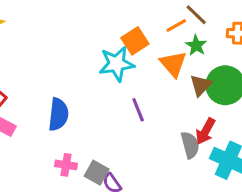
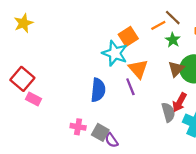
cyan star: (117, 64) -> (115, 53), turned 30
orange triangle: (173, 64) -> (138, 69), moved
blue semicircle: (58, 114) -> (98, 90), moved

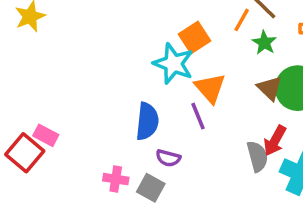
orange line: (158, 25) -> (242, 20), turned -32
brown triangle: (176, 69) -> (270, 88), turned -30
red square: (22, 79) -> (25, 153), moved
purple semicircle: (111, 140) -> (168, 158), moved, turned -40

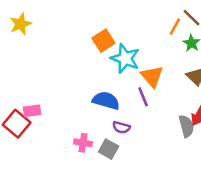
orange square: (194, 37) -> (103, 41), moved
blue semicircle: (147, 121) -> (106, 101), turned -80
pink rectangle: (46, 135) -> (32, 111), turned -36

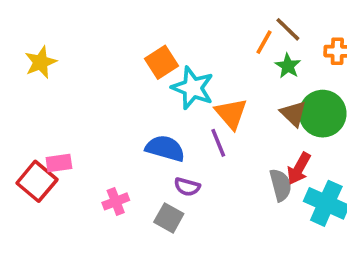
yellow star: (21, 24) -> (41, 62), moved
pink cross: (83, 143) -> (116, 201), moved, turned -30

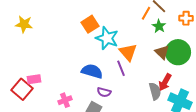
yellow star: (41, 62) -> (24, 24), turned 30

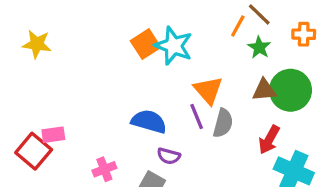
cyan star: (107, 38) -> (174, 46), moved
brown triangle: (162, 52) -> (264, 90), turned -49
gray semicircle: (155, 91) -> (223, 123), moved, turned 30

